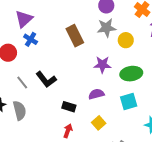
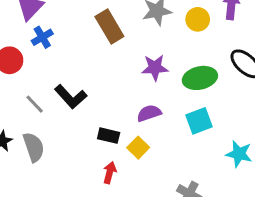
blue cross: (31, 39) -> (42, 37), turned 32
yellow circle: (126, 40) -> (198, 19), moved
yellow square: (99, 123) -> (138, 148), moved

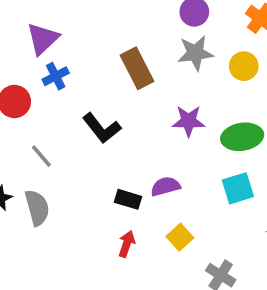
black L-shape: (71, 97) -> (102, 128), moved
purple semicircle: (149, 113) -> (165, 186), moved
yellow square: (138, 148) -> (180, 237), moved

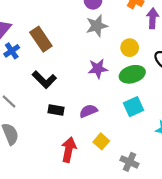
yellow circle: (244, 66) -> (130, 48), moved
brown rectangle: (137, 68) -> (41, 39), moved
black rectangle: (128, 199) -> (56, 110), moved
red arrow: (127, 244) -> (69, 150), size x1.5

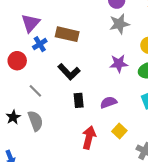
brown rectangle: (41, 39) -> (67, 34), turned -45
black rectangle: (56, 110) -> (79, 100), turned 72

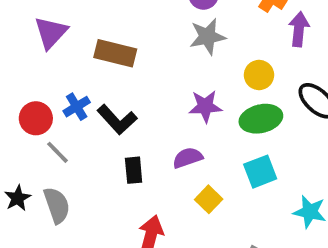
blue cross: (40, 44) -> (77, 107), moved
red circle: (17, 61) -> (36, 118), moved
purple semicircle: (108, 102) -> (188, 158), moved
yellow square: (119, 131) -> (209, 199), moved

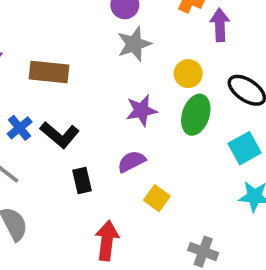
green ellipse: (261, 119) -> (196, 115), turned -51
cyan square: (260, 172) -> (245, 148), moved

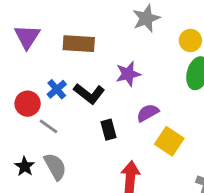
purple star: (141, 110) -> (128, 74), moved
yellow square: (157, 198) -> (169, 141), size x1.4

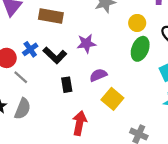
gray semicircle: (55, 166) -> (23, 109), turned 45

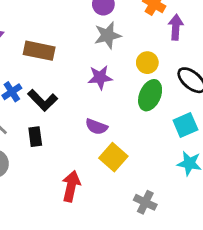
purple star: (86, 43) -> (100, 77), moved
purple semicircle: (98, 75) -> (96, 127), turned -138
black rectangle: (67, 85) -> (35, 137), moved

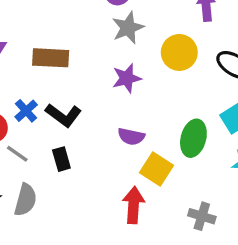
yellow circle: (147, 63) -> (179, 52), size x1.4
green ellipse: (150, 95) -> (193, 138), moved
red arrow: (71, 186) -> (133, 205), moved

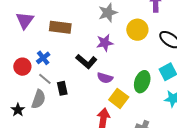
black L-shape: (63, 115) -> (86, 61), moved
gray line: (17, 154) -> (45, 79), moved
gray semicircle: (26, 200) -> (39, 99), moved

